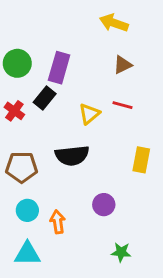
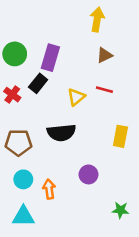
yellow arrow: (114, 23) -> (97, 20), turned 80
green star: (121, 252) -> (120, 210), moved

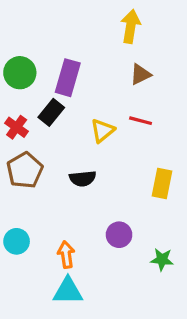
black semicircle: (61, 133) -> (83, 179), size x0.7
brown pentagon: (18, 142) -> (25, 170), moved, turned -30
cyan circle: (23, 179) -> (17, 241), moved
green star: (120, 210) -> (162, 260), moved
cyan triangle: (23, 216) -> (68, 291), moved

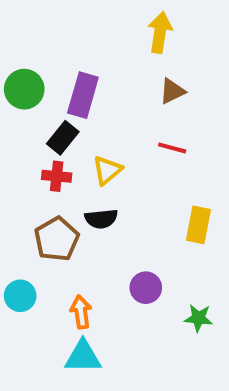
red cross: (17, 127) -> (57, 176), moved, turned -30
yellow triangle: (102, 131) -> (107, 170), moved
brown pentagon: (25, 170) -> (57, 239), moved

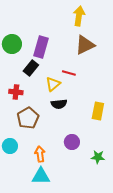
brown triangle: (172, 91) -> (85, 45), size x1.5
red line: (172, 148) -> (69, 73), moved
red cross: (57, 176) -> (16, 92), moved
black semicircle: (101, 219) -> (59, 104), moved

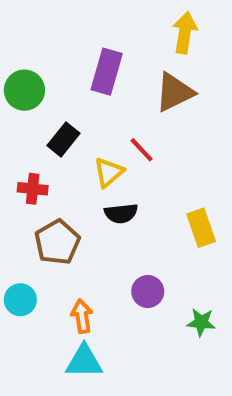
yellow arrow: (79, 16) -> (185, 33), moved
purple rectangle: (41, 47) -> (107, 72), moved
red line: (69, 73) -> (142, 150), turned 32
yellow rectangle: (98, 111) -> (201, 228), turned -30

